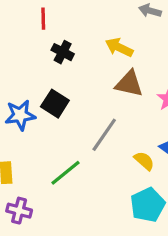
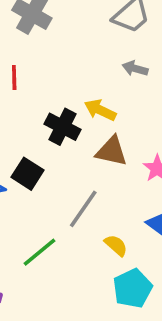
black cross: (63, 52) -> (62, 127), moved, size x1.4
yellow semicircle: (144, 161) -> (116, 245), moved

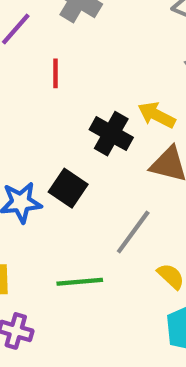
green line: (39, 252) -> (80, 282), turned 33

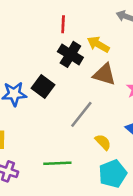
red line: (55, 73) -> (63, 24), moved
green line: (80, 282) -> (57, 163), moved

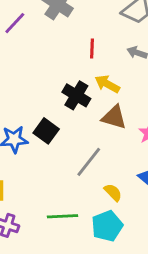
red line: (63, 24) -> (92, 49), moved
cyan pentagon: (113, 174) -> (107, 226), moved

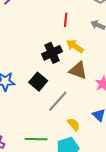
black cross: (76, 95) -> (52, 53), turned 30
black square: (46, 131) -> (38, 82), moved

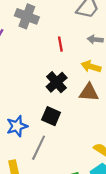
yellow arrow: (75, 46) -> (91, 67), moved
gray line: (58, 101) -> (39, 148), moved

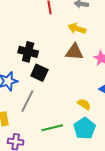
black cross: (57, 82) -> (28, 52), moved, turned -36

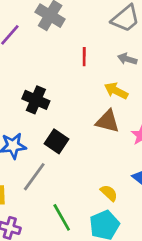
black cross: (28, 52) -> (36, 100), moved
green line: (52, 128) -> (62, 217), turned 65

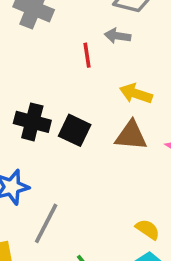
gray arrow: (127, 59) -> (117, 36), moved
black square: (56, 141) -> (75, 130), moved

